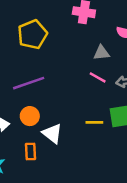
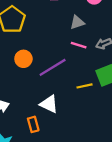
purple line: (29, 83) -> (53, 67), moved
orange circle: (30, 116) -> (23, 59), moved

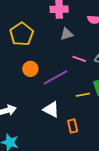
gray triangle: (77, 22) -> (67, 34), moved
orange rectangle: (33, 124) -> (73, 126), moved

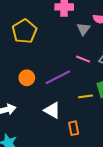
gray triangle: (67, 34) -> (83, 29), moved, turned -40
orange circle: (30, 69) -> (27, 78), moved

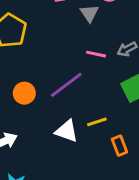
yellow line: (85, 96) -> (97, 122), moved
orange rectangle: (74, 128) -> (120, 146), moved

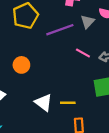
purple line: (66, 85) -> (60, 30), moved

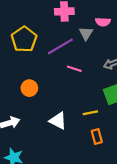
pink line: (83, 53) -> (74, 69), moved
yellow line: (68, 103) -> (90, 113), moved

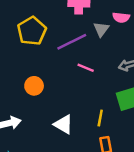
yellow line: (90, 113) -> (100, 118), turned -72

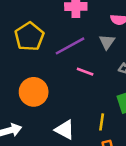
gray triangle: (101, 29) -> (107, 42), moved
orange circle: (34, 86) -> (34, 92), size x1.5

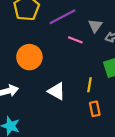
gray triangle: (107, 42) -> (95, 26), moved

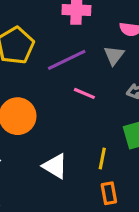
gray triangle: (95, 26) -> (114, 55), moved

